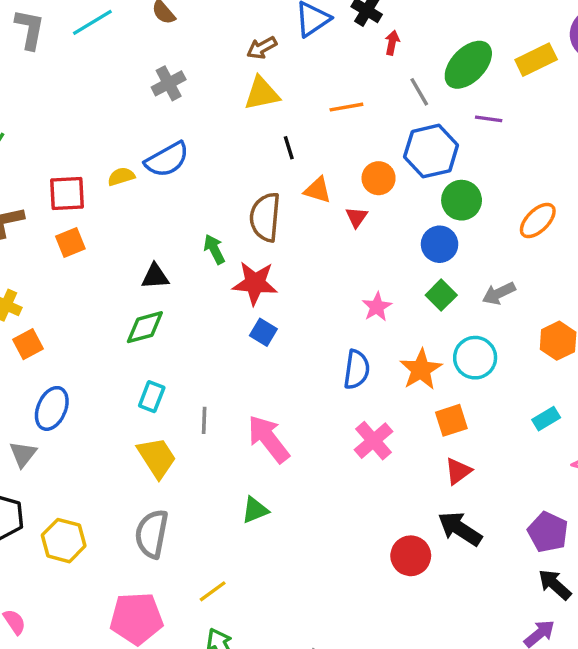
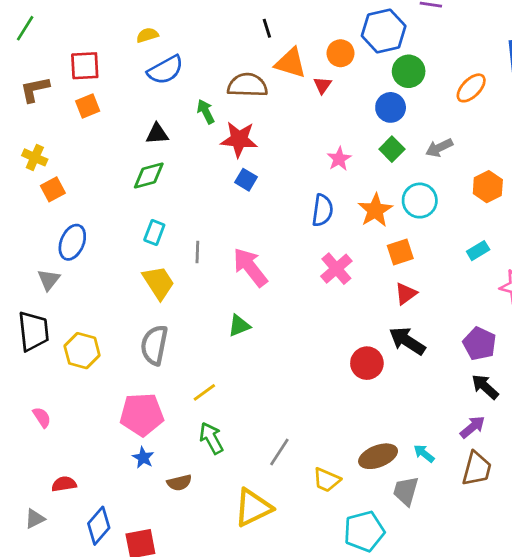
blue semicircle: (167, 160) -> (165, 70), moved
yellow semicircle: (121, 176) -> (147, 35), moved
orange triangle: (318, 190) -> (290, 63), size x1.4
brown semicircle: (265, 217) -> (247, 85), turned 87

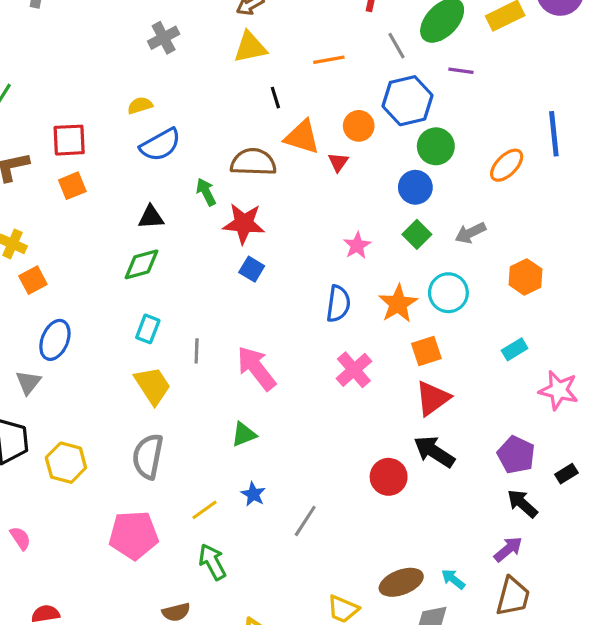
red triangle: (406, 294) -> (433, 398), size x1.4
gray line: (279, 452) -> (305, 521), moved
blue star: (143, 458) -> (253, 494), moved

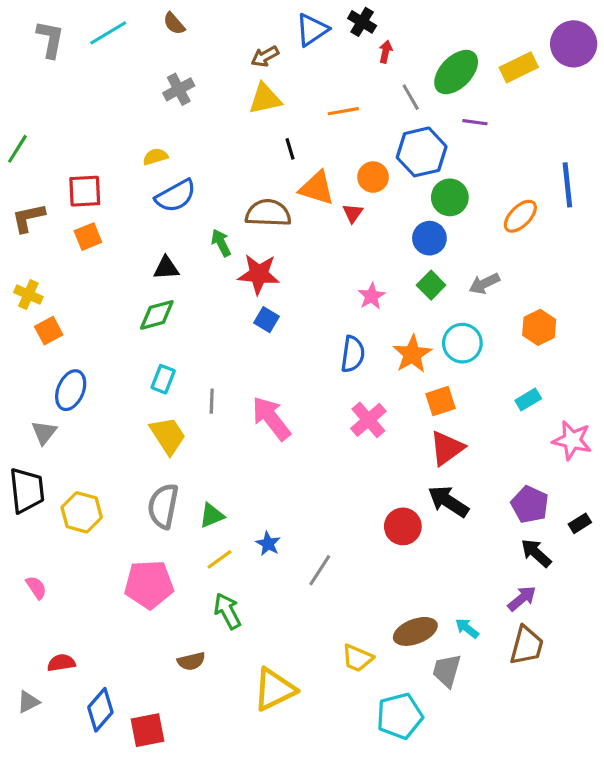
green triangle: (244, 434) -> (212, 515), moved

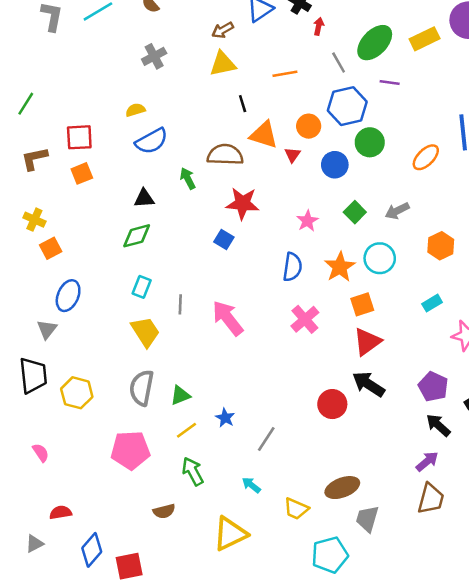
blue circle: (429, 238) -> (335, 165), moved
red star: (259, 274) -> (243, 203), moved
cyan arrow: (467, 628) -> (251, 485), moved

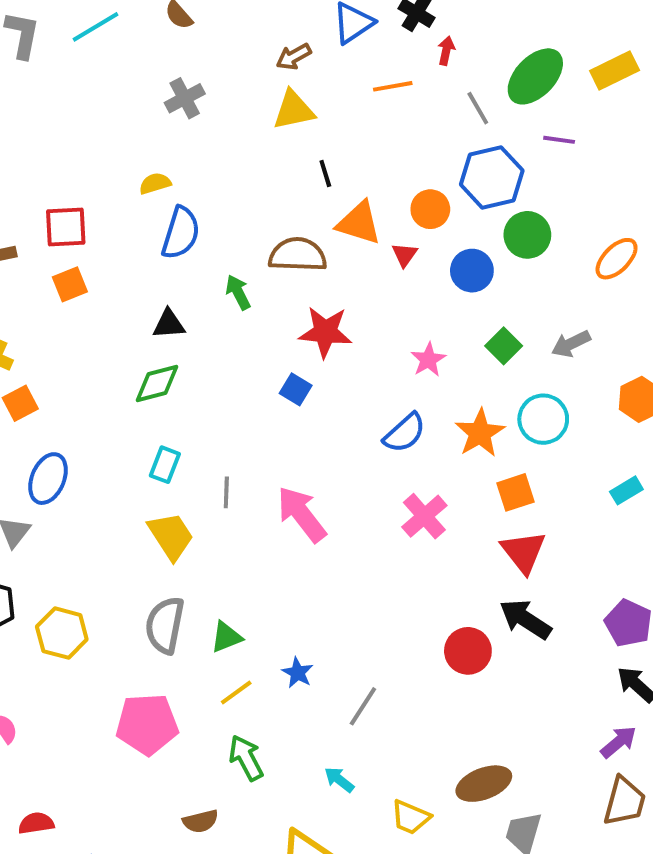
orange line: (285, 74) -> (393, 86), moved
blue semicircle: (152, 141) -> (181, 233), turned -44
blue semicircle: (292, 267) -> (405, 433), turned 40
red triangle: (367, 342) -> (523, 552), turned -32

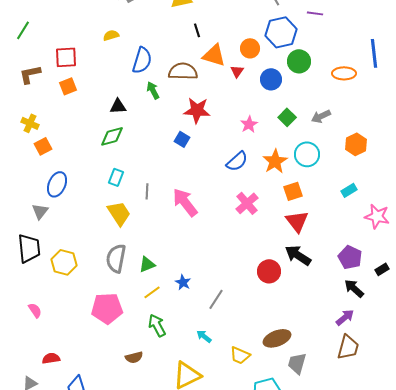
blue semicircle: (181, 233) -> (142, 60), moved
orange ellipse: (617, 259) -> (344, 73), turned 45

